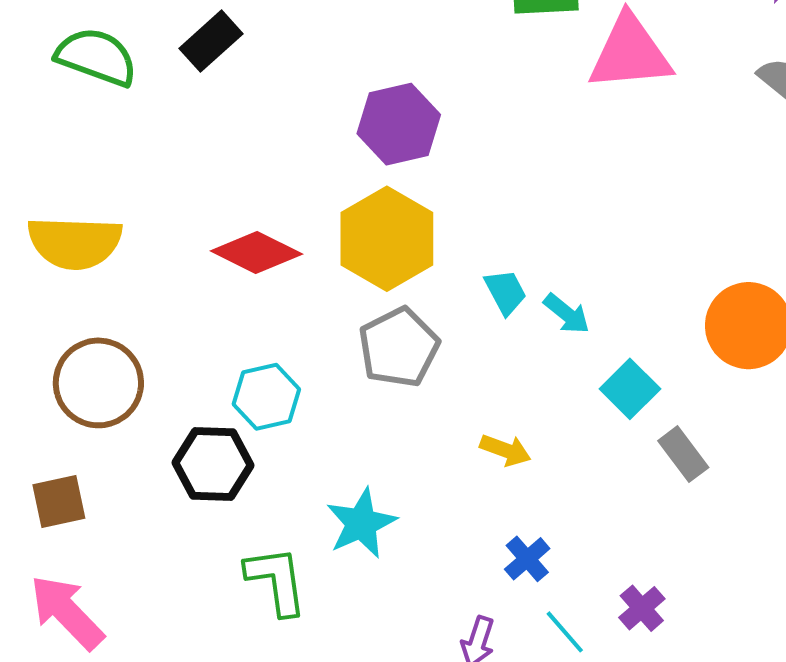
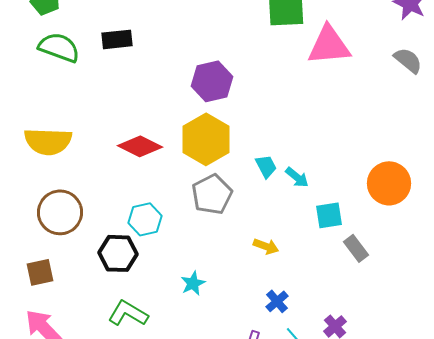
black rectangle: (211, 41) -> (117, 39), turned 36
cyan square: (630, 389) -> (329, 215), turned 36
cyan star: (361, 523) -> (193, 283), size x0.7
green L-shape: (276, 581) -> (128, 313), moved, turned -51

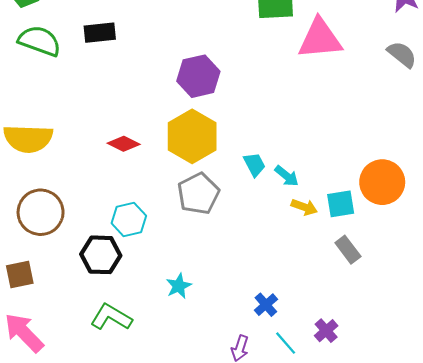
red diamond: (140, 146) -> (124, 144), size x0.7
cyan square: (329, 215) -> (341, 204), moved
yellow arrow: (266, 246) -> (304, 207), moved

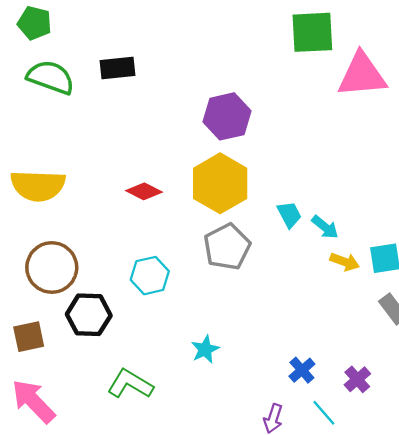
black hexagon: (101, 255) -> (89, 315), moved
purple cross: (326, 331) -> (357, 379), moved

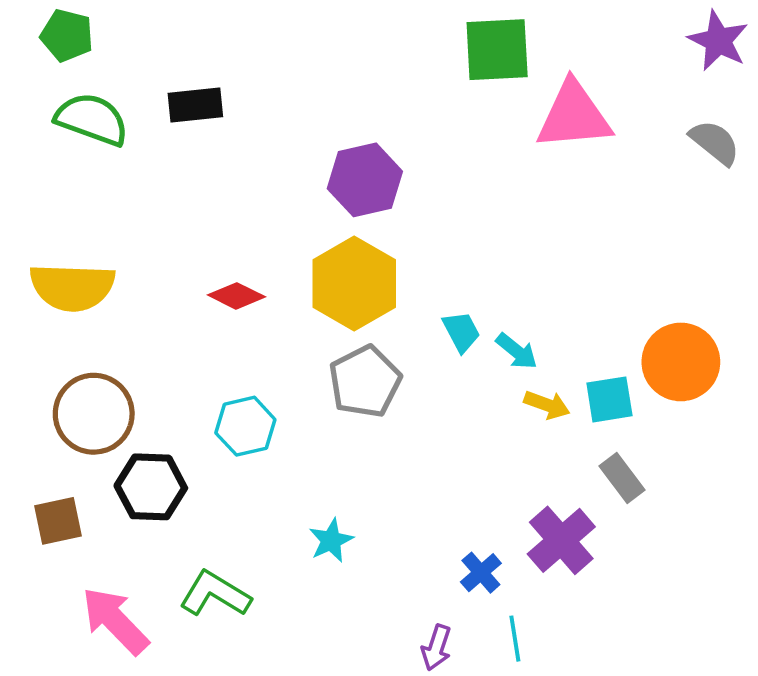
purple cross: (357, 379) -> (561, 540), moved, size x1.6
pink arrow: (33, 401) -> (115, 621), moved
cyan line: (324, 413) -> (515, 639), turned 32

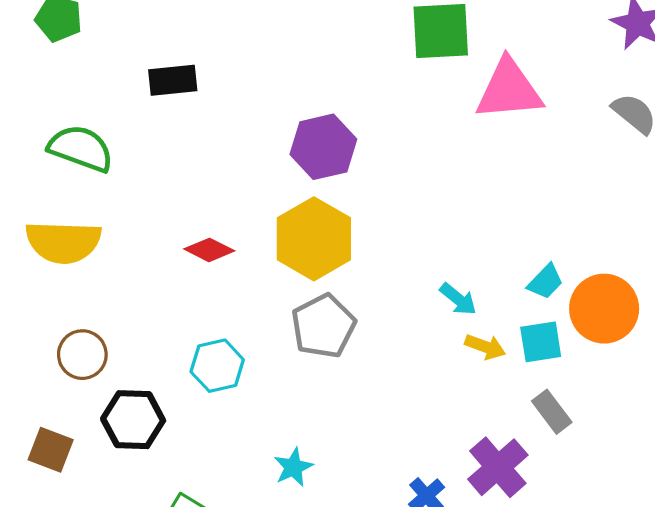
green semicircle: (92, 119) -> (81, 148), moved
cyan trapezoid: (461, 332) -> (545, 282), moved, turned 72
brown circle: (94, 414) -> (82, 355), size x0.7
brown square: (58, 521) -> (51, 450), turned 33

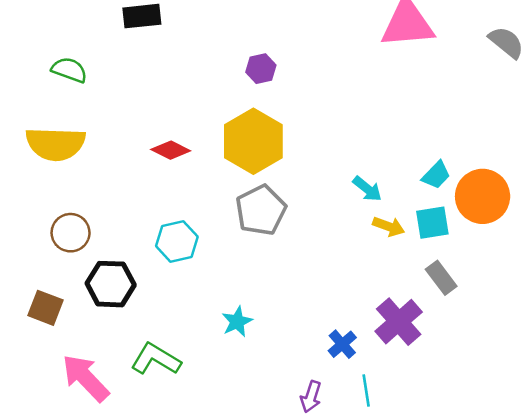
purple hexagon: (323, 147) -> (261, 69), size x0.6
green semicircle: (81, 148) -> (69, 70), size x0.7

